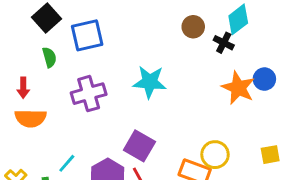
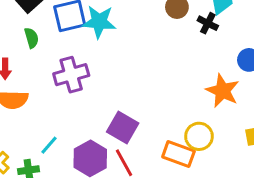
cyan star: (150, 82) -> (99, 22), moved
orange star: (238, 88) -> (223, 91), moved

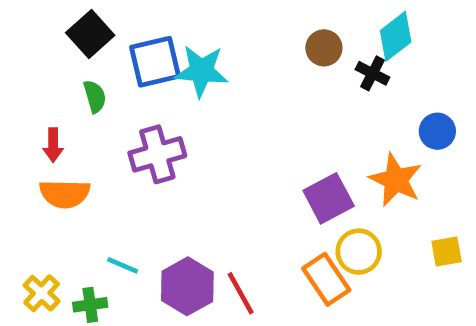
purple square: (123, 128) -> (329, 198), moved, turned 32
cyan line: (49, 145) -> (123, 265), turned 72
orange rectangle: (178, 154) -> (326, 279), turned 36

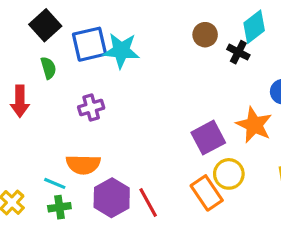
red arrow: (53, 145) -> (20, 101), size x1.4
purple cross: (157, 154) -> (91, 107), size x0.7
orange semicircle: (65, 194) -> (83, 164), moved
cyan line: (123, 265) -> (55, 183), moved
green cross: (90, 305) -> (59, 207), moved

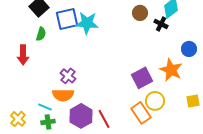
green semicircle: (48, 68) -> (41, 34), turned 32
purple cross: (91, 107) -> (68, 76), moved, turned -35

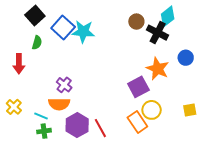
blue square: (67, 19) -> (63, 28), turned -35
black cross: (161, 24) -> (158, 33), size x1.5
orange star: (171, 70) -> (158, 69), moved
yellow cross: (18, 119) -> (14, 107), moved

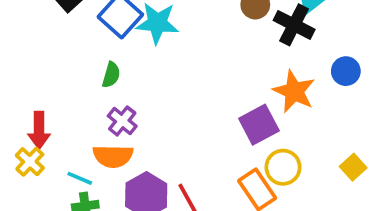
green semicircle: (37, 43) -> (111, 75), moved
red arrow: (19, 64) -> (39, 130), moved
yellow square: (190, 110) -> (353, 167), turned -32

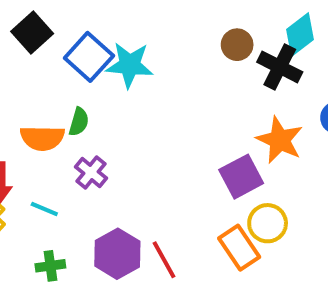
orange semicircle: (113, 156) -> (42, 138), moved
cyan line: (80, 178) -> (44, 209), moved

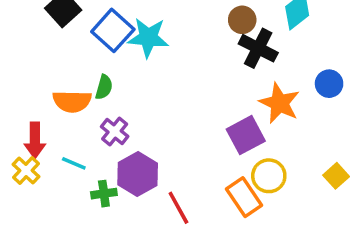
black cross: (280, 67) -> (258, 48), moved
purple hexagon: (117, 254) -> (138, 174), moved
green cross: (50, 266) -> (104, 194), moved

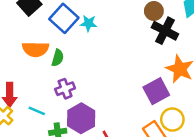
cyan star: (148, 38) -> (89, 23), size x0.6
orange semicircle: (72, 101) -> (35, 49), moved
purple cross: (115, 131) -> (65, 89), turned 30

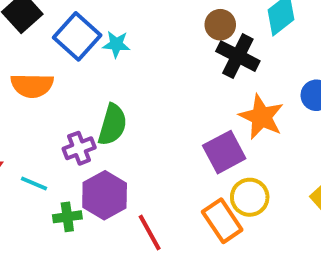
green semicircle: (58, 58) -> (112, 125), moved, size x1.5

